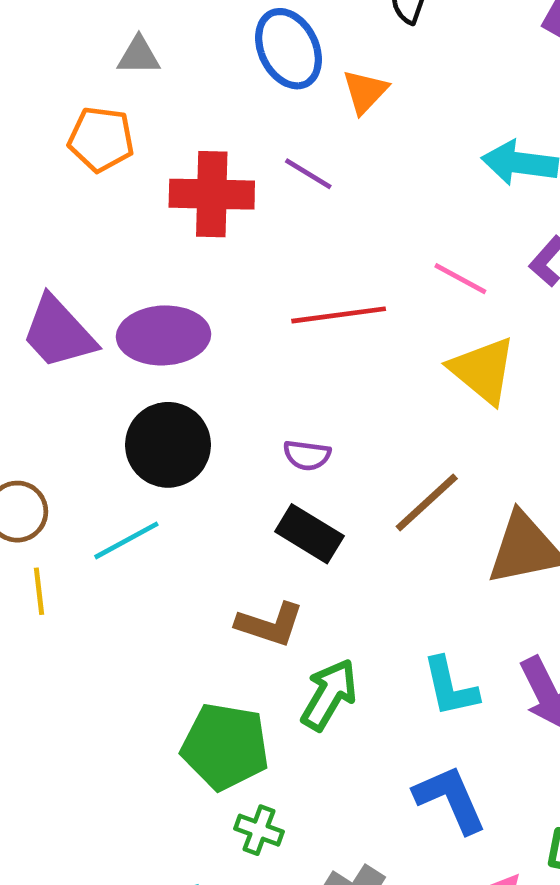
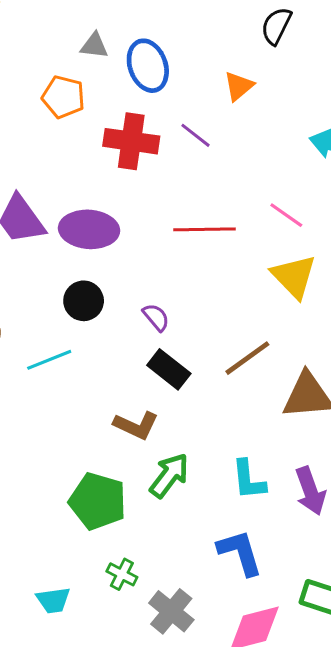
blue ellipse: (289, 49) -> (148, 66), moved
black circle: (168, 445) -> (84, 301), size x0.7
purple semicircle: (307, 455) -> (156, 317), moved, turned -144
green cross: (259, 830) -> (122, 574), moved

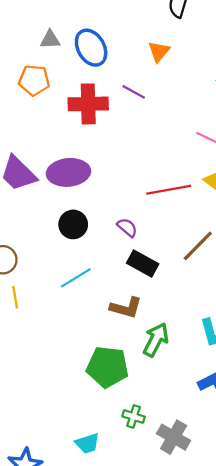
red line: (204, 229) -> (169, 190), moved
cyan line: (49, 360) -> (76, 278), moved

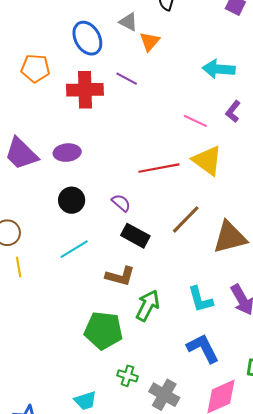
gray triangle: (50, 40) -> (128, 22), moved, turned 30
purple ellipse: (68, 172) -> (67, 153), size x0.7

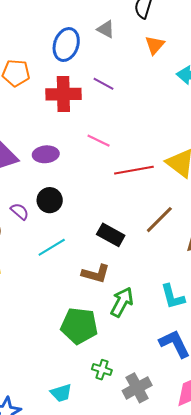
blue ellipse: (87, 38) -> (66, 45), turned 48
orange triangle: (150, 41) -> (155, 45), moved
pink line: (195, 121) -> (99, 141), moved
purple semicircle: (121, 203) -> (20, 211), moved
gray cross: (164, 395) -> (137, 388), turned 32

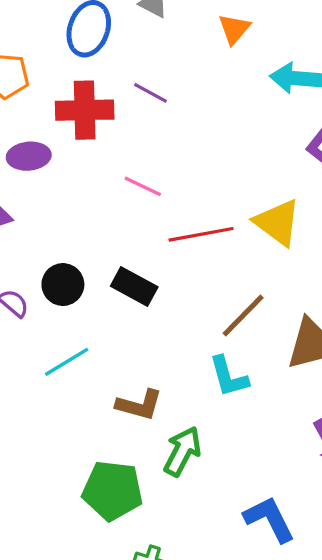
purple ellipse: (46, 154) -> (29, 156), moved
black rectangle: (111, 235) -> (134, 286), moved
cyan L-shape: (173, 297) -> (229, 377), moved

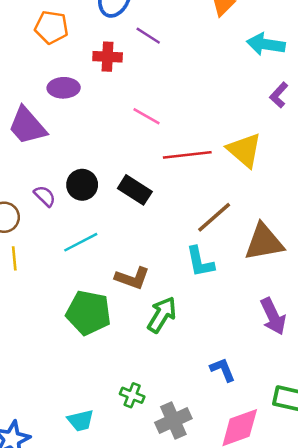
purple line: (150, 93) -> (148, 36), moved
red cross: (85, 110) -> (108, 57), size x0.7
green pentagon: (112, 490) -> (88, 313), moved
blue L-shape: (269, 519) -> (223, 370), size x0.7

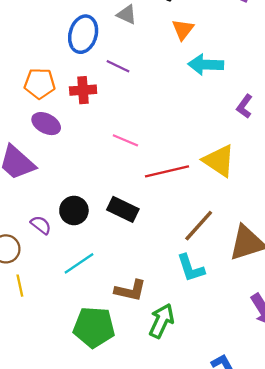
orange pentagon: (51, 27) -> (40, 83), moved
cyan arrow: (266, 44) -> (206, 65), moved
purple ellipse: (64, 88) -> (46, 124), turned 36

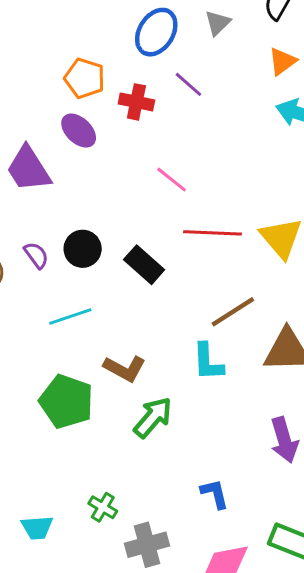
gray triangle: (127, 15) -> (218, 23), turned 35

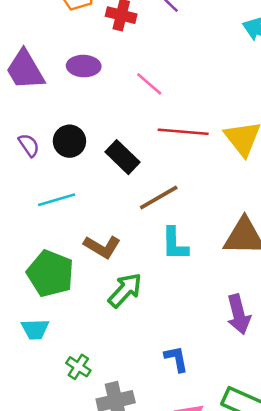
purple ellipse: (79, 131) -> (84, 66), moved, turned -44
brown line: (233, 312) -> (159, 198), moved
cyan trapezoid: (37, 528) -> (35, 329), moved

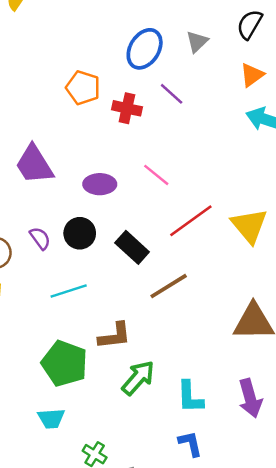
purple ellipse: (84, 66) -> (100, 184), moved
red line: (183, 132) -> (191, 221), turned -39
cyan L-shape: (175, 244) -> (190, 397), moved
brown L-shape: (102, 247) -> (115, 336), turned -36

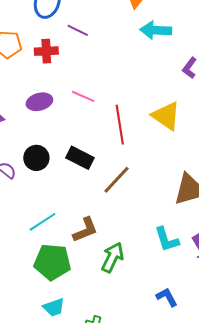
purple ellipse: (100, 184) -> (39, 102), moved
red line: (191, 221) -> (120, 125), turned -48
cyan line: (69, 291) -> (43, 222), moved
cyan L-shape: (190, 397) -> (167, 239), moved

